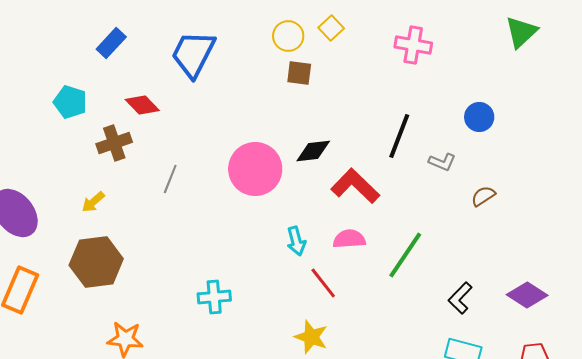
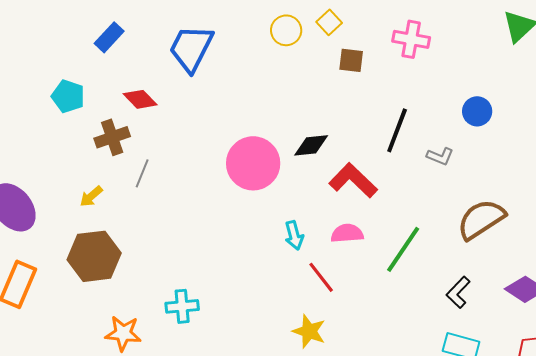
brown square: (299, 73) -> (351, 60), moved
gray line: (170, 179) -> (142, 173), moved
brown semicircle: (483, 196) -> (481, 219), moved, size x2.0
cyan cross: (214, 297) -> (182, 306), moved

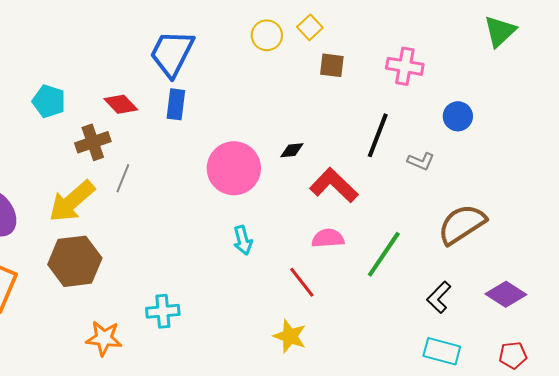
blue rectangle: (109, 37) -> (176, 104), moved, turned -36
pink cross: (411, 39) -> (405, 66), moved
black diamond: (311, 145) -> (292, 150), size x0.7
yellow arrow: (91, 196) -> (72, 201), size x2.0
cyan arrow: (294, 235) -> (243, 240), moved

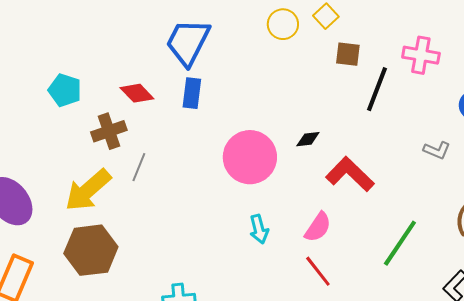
black line: (378, 135) -> (377, 89), moved
pink semicircle: (328, 238) -> (318, 227), moved, turned 128

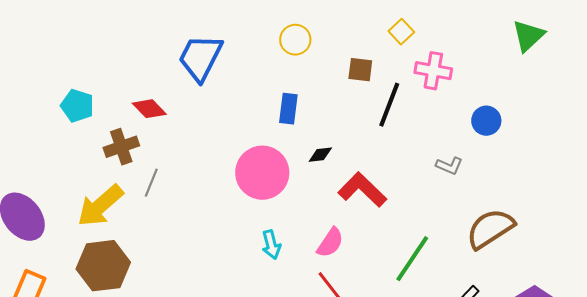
yellow square: (326, 16) -> (401, 32), moved
blue rectangle: (192, 93) -> (288, 109), moved

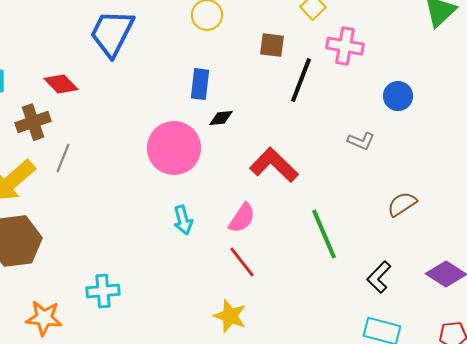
black diamond: (320, 155) -> (221, 118), moved
brown semicircle: (490, 229) -> (402, 204), size x0.6
green line: (412, 259) -> (324, 234), turned -57

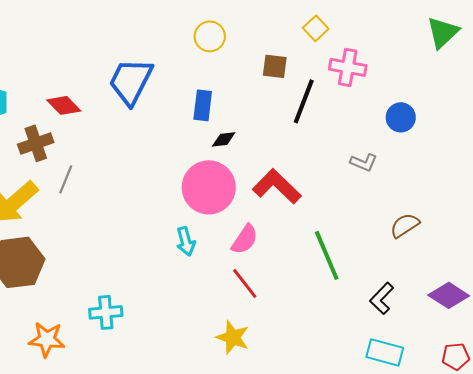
blue trapezoid: (112, 33) -> (131, 81), moved
pink circle: (174, 148) -> (209, 187), moved

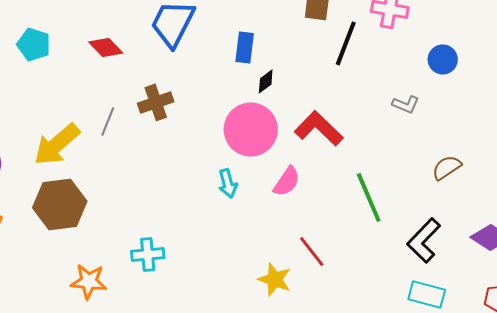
black diamond: (224, 139) -> (266, 81), turned -30
brown cross: (36, 143) -> (156, 102), moved
red line: (245, 283) -> (312, 251), moved
black L-shape: (382, 298) -> (424, 240), size x1.4

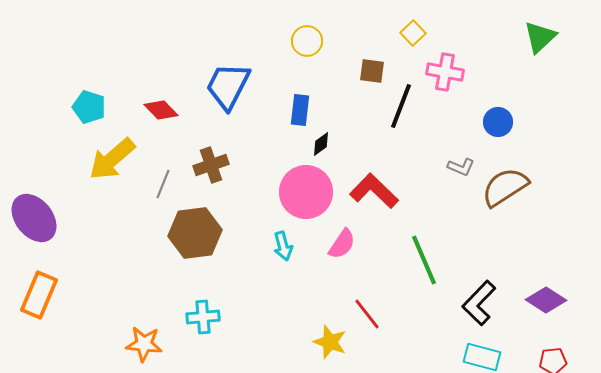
yellow arrow: (57, 144) -> (112, 159), moved
brown semicircle: (447, 167) -> (505, 187), moved, size x1.6
brown hexagon: (60, 204) -> (195, 233), moved

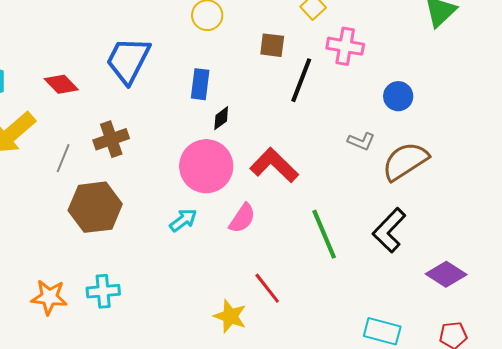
cyan arrow: (283, 246) -> (183, 220), turned -112
black L-shape: (479, 303) -> (389, 230), moved
orange star: (144, 344) -> (49, 297), moved

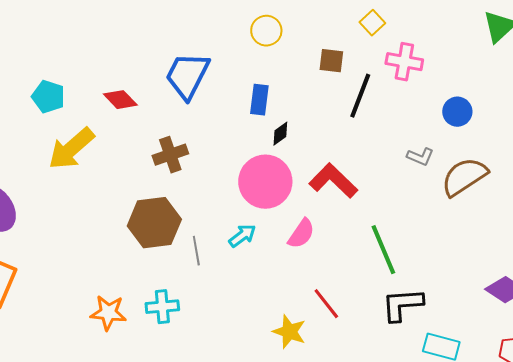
gray line: (63, 158) -> (196, 251), moved, turned -32
black L-shape: (389, 230) -> (402, 305), moved, turned 42

